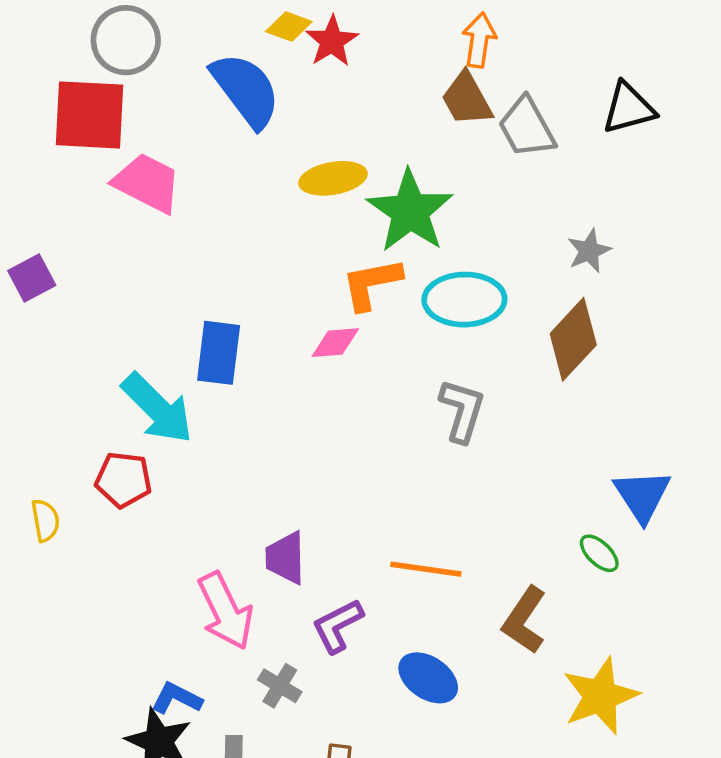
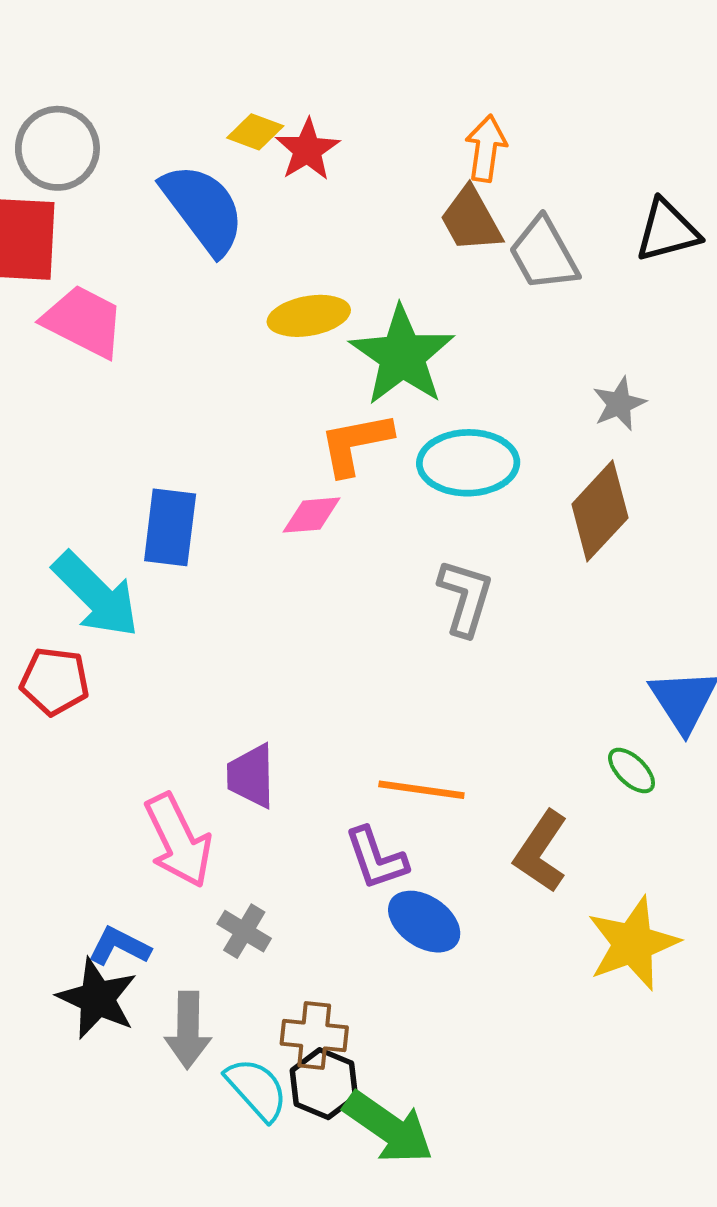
purple L-shape: (338, 626) -> (376, 858), moved, turned -82

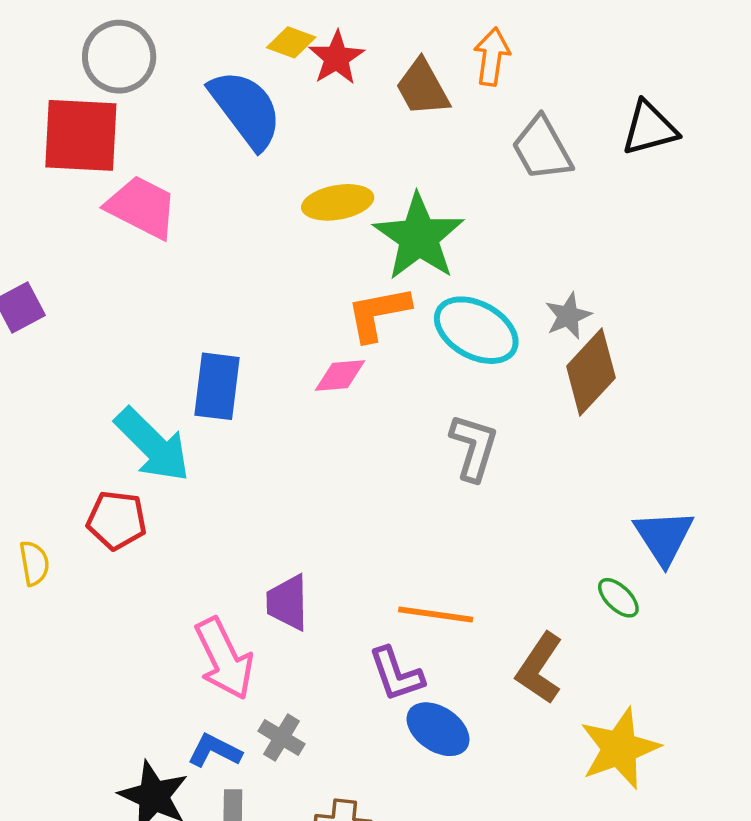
brown trapezoid: (471, 220) -> (422, 88), moved
gray star: (619, 404) -> (568, 316), moved
cyan ellipse: (468, 463) -> (476, 330), turned 30
blue L-shape: (119, 946) -> (215, 751), moved

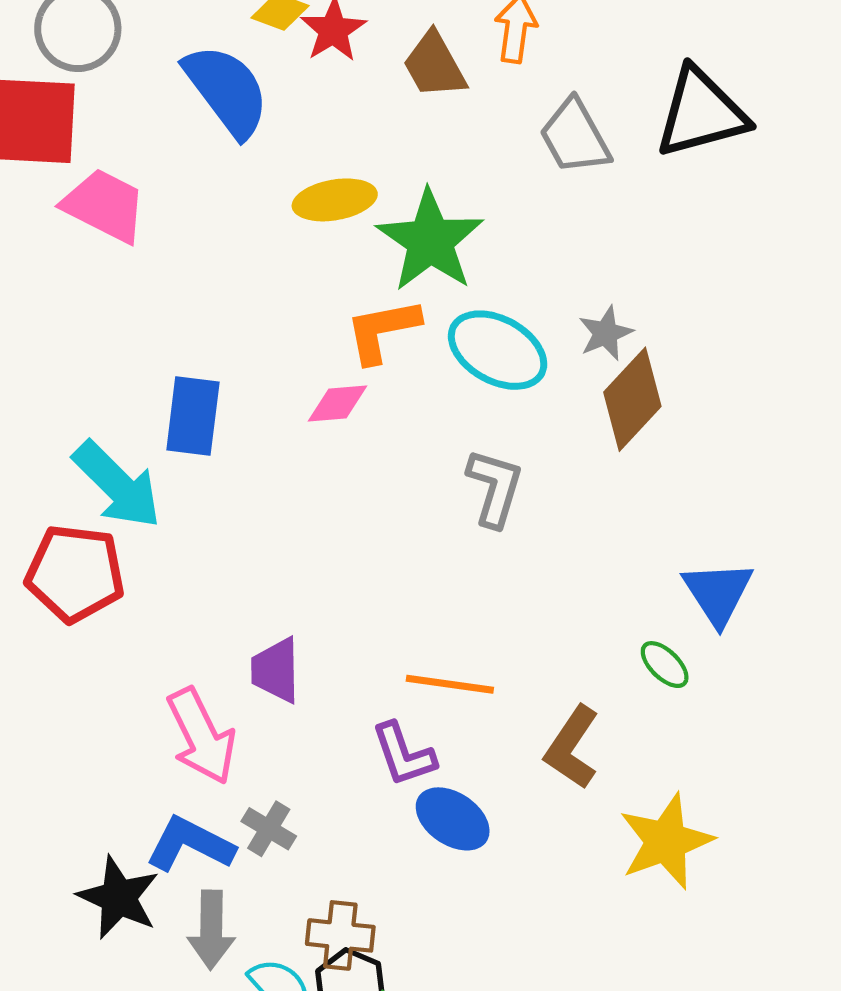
black triangle: (649, 128) -> (701, 113), size x1.4
red pentagon: (117, 520) -> (75, 573), size x1.4
blue L-shape: (215, 751) -> (190, 844), size x1.4

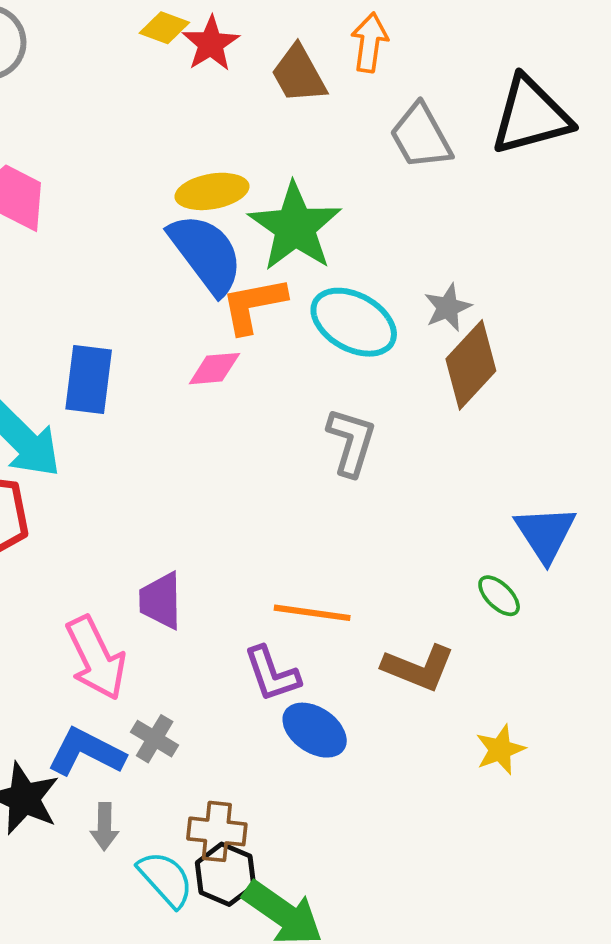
blue semicircle: (227, 90) -> (206, 254), moved
brown L-shape: (572, 747) -> (418, 668), turned -102
yellow star: (666, 841) -> (500, 750), size x0.6
gray arrow: (211, 930) -> (105, 827), size x0.7

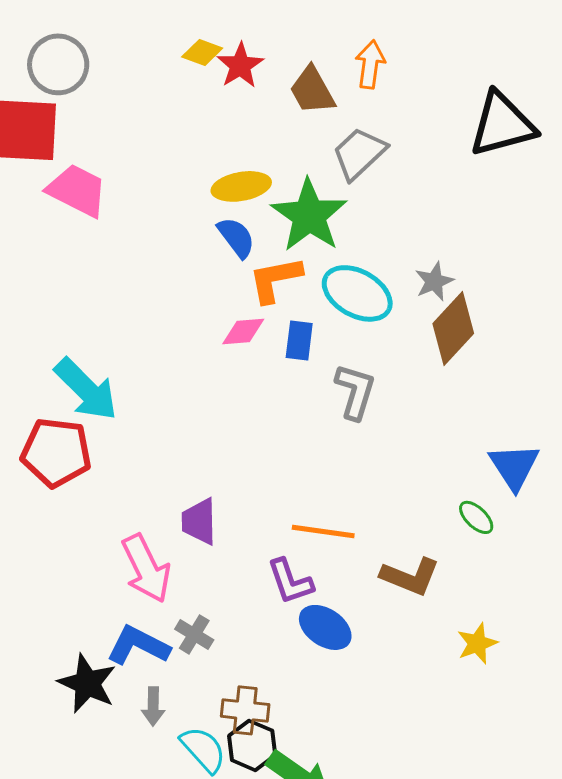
gray trapezoid: (421, 136) -> (359, 153), moved, turned 76
blue semicircle: (206, 254) -> (236, 237), size x0.6
blue rectangle: (89, 380) -> (299, 340), moved, size x0.7

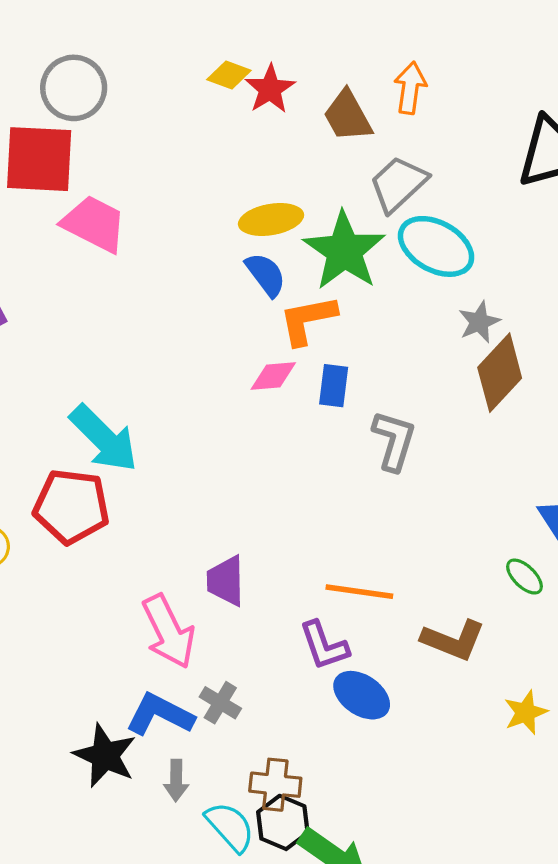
cyan ellipse: (357, 293) -> (436, 246), moved

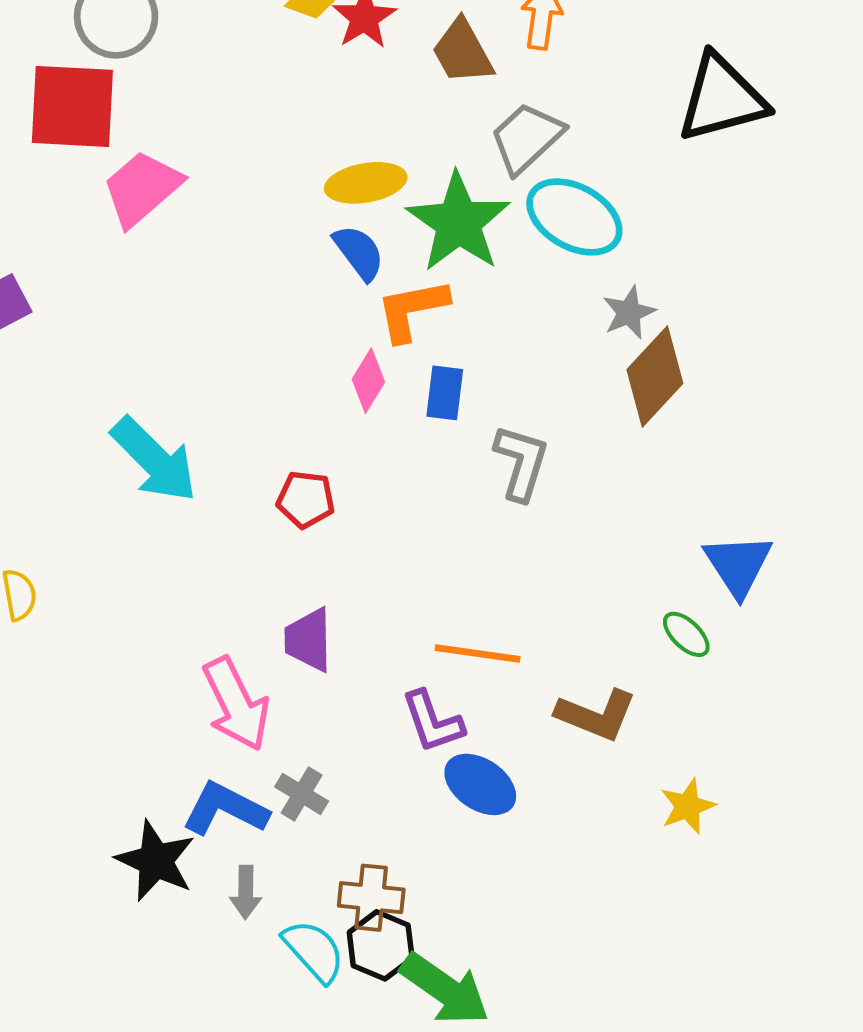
pink trapezoid: (94, 224) -> (142, 188), turned -68
pink diamond: (273, 376) -> (368, 381), turned -54
red pentagon: (71, 506) -> (306, 499), moved, size x0.6

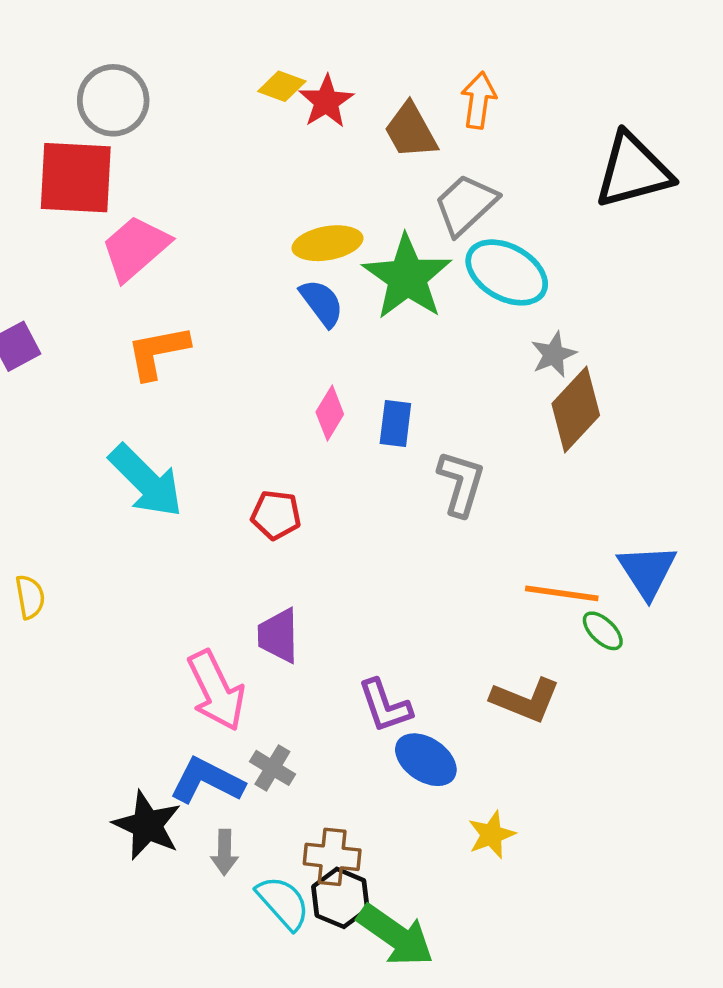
orange L-shape: (412, 310) -> (158, 352), moved
orange line: (478, 653) -> (562, 593), moved
yellow star: (688, 806) -> (491, 835), moved

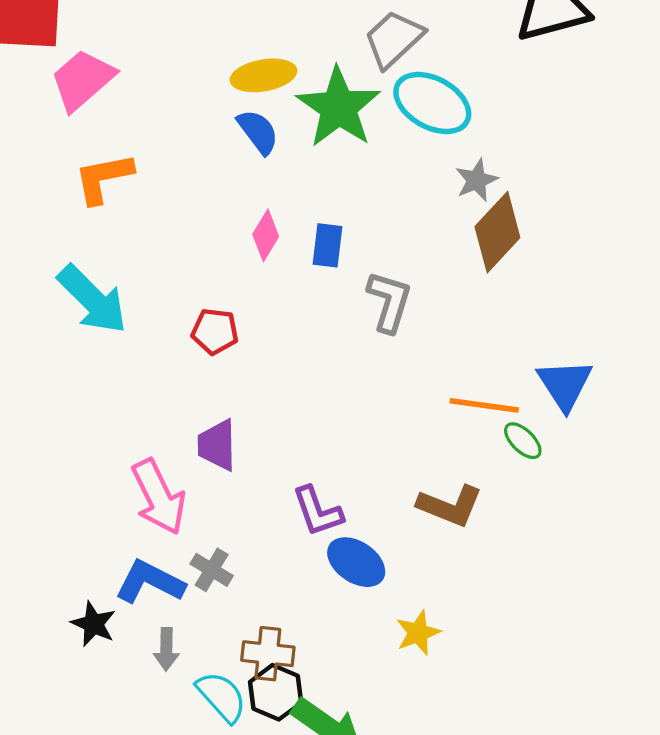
black star: (147, 825) -> (94, 624), size x0.7

